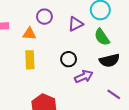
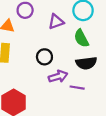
purple line: (114, 94) -> (77, 88), moved, turned -32

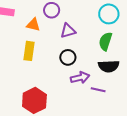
purple triangle: (56, 22) -> (68, 31), moved
green semicircle: (81, 38) -> (105, 41), turned 42

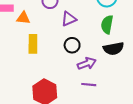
orange triangle: (33, 25) -> (23, 18), moved
purple line: (98, 90) -> (89, 85), moved

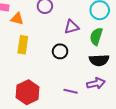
purple triangle: (69, 19) -> (72, 27), moved
purple arrow: (87, 64) -> (96, 83), moved

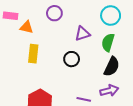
black semicircle: (99, 60) -> (112, 67), turned -60

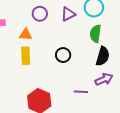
orange triangle: (27, 27) -> (26, 34), moved
purple triangle: (82, 34) -> (68, 14), moved

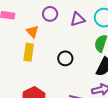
orange triangle: (26, 34) -> (32, 31), turned 32

